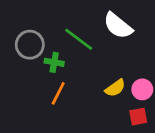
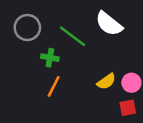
gray circle: (30, 45) -> (27, 28), moved

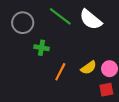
green line: (73, 36) -> (60, 16), moved
orange line: (54, 86) -> (60, 72), moved

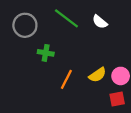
white semicircle: (91, 20) -> (100, 22), size x0.6

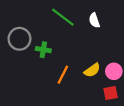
white semicircle: (100, 22) -> (94, 20), turned 32
gray circle: (25, 25) -> (19, 39), moved

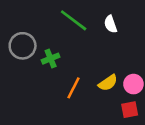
green cross: (43, 50) -> (51, 59), turned -32

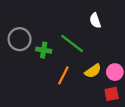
green line: (74, 20) -> (72, 44), moved
green cross: (51, 59) -> (44, 50), turned 32

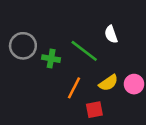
white semicircle: (95, 21) -> (111, 34), moved
red square: (112, 94) -> (94, 110), moved

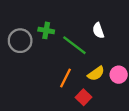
green cross: (51, 59) -> (46, 30), moved
red square: (94, 110) -> (84, 97), turned -35

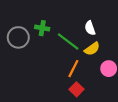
yellow semicircle: (96, 74) -> (92, 49), moved
orange line: (65, 78) -> (73, 69), moved

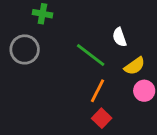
green cross: (42, 28) -> (42, 14), moved
yellow semicircle: (92, 49) -> (135, 66), moved

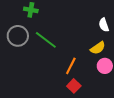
white semicircle: (119, 37) -> (104, 25), moved
green line: (91, 55) -> (46, 40), moved

